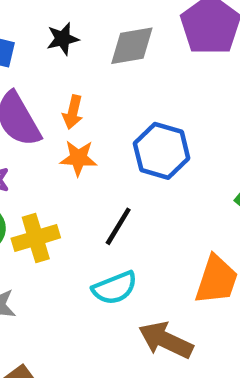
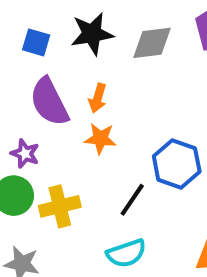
black star: (63, 39) -> (92, 34), size x1.5
blue hexagon: (162, 151) -> (177, 164), moved

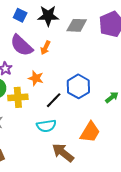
purple semicircle: (49, 102) -> (22, 45), turned -30
orange star: (100, 138) -> (36, 78), moved

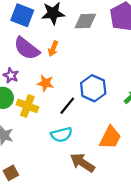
blue square: (20, 15) -> (22, 15), size x1.5
yellow cross: (18, 97) -> (27, 106), turned 30

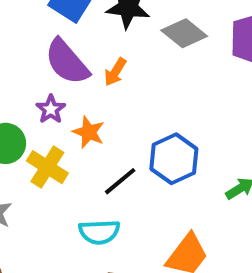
gray diamond: (85, 21) -> (184, 33), turned 30
purple star: (11, 75) -> (51, 109), moved

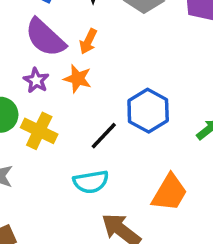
orange star: (89, 132) -> (78, 79), moved

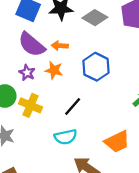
orange arrow: (88, 41) -> (60, 46), turned 70
blue hexagon: (148, 111) -> (96, 67), moved
orange trapezoid: (170, 193) -> (117, 142), turned 36

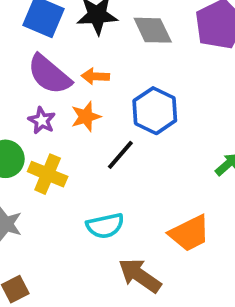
gray diamond: (95, 18) -> (153, 30), turned 35
orange star: (54, 70) -> (86, 117), turned -30
black line: (73, 107) -> (120, 155), moved

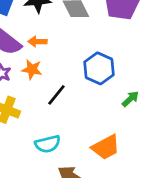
blue hexagon: (155, 111) -> (99, 68), moved
orange star: (86, 117) -> (32, 69), turned 30

